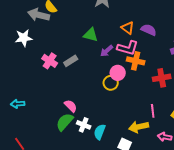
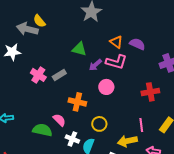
orange cross: (136, 61) -> (77, 102), moved
yellow circle: (111, 83) -> (99, 124), moved
green semicircle: (65, 122) -> (42, 130), moved, turned 60

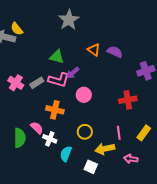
pink L-shape: (116, 62) -> (59, 80), moved
yellow circle: (99, 124) -> (85, 132), moved
green semicircle: (42, 130) -> (20, 138), turned 78
white cross: (72, 139) -> (50, 139), moved

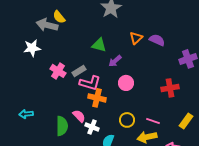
orange triangle: (94, 50) -> (136, 38), turned 40
pink L-shape: (59, 80) -> (90, 83), moved
pink line: (119, 133) -> (153, 121), moved, turned -64

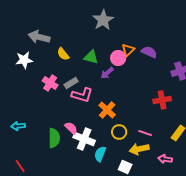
yellow semicircle: (59, 17) -> (63, 54), moved
pink circle: (126, 83) -> (118, 58), moved
orange cross: (97, 98) -> (107, 110), moved, turned 30
white cross: (92, 127) -> (84, 139), size x1.5

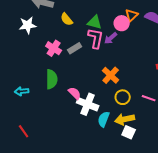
pink L-shape: (82, 95) -> (96, 38), moved, turned -95
green semicircle: (54, 138) -> (52, 79), moved
yellow arrow: (139, 149) -> (125, 119), moved

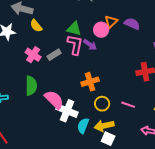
yellow semicircle: (67, 19) -> (36, 26), moved
purple arrow: (111, 38) -> (90, 45), turned -104
orange cross: (111, 75) -> (90, 82), turned 30
pink semicircle: (75, 93) -> (54, 100), size x1.5

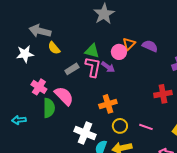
pink cross: (33, 55) -> (39, 87), moved
gray rectangle: (54, 55) -> (72, 69), moved
pink semicircle: (54, 100) -> (64, 96), moved

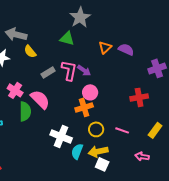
green triangle: (92, 51) -> (67, 38), moved
pink circle: (119, 52) -> (90, 92), moved

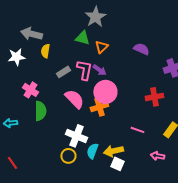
orange triangle: (105, 47) -> (101, 47), moved
yellow semicircle: (30, 51) -> (45, 51), turned 48
pink circle: (90, 92) -> (105, 92), size x1.5
pink semicircle: (40, 99) -> (74, 99), moved
yellow circle: (96, 129) -> (68, 156), moved

